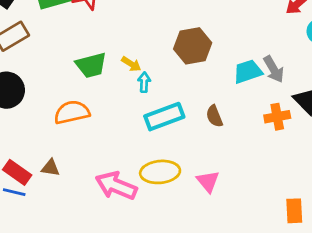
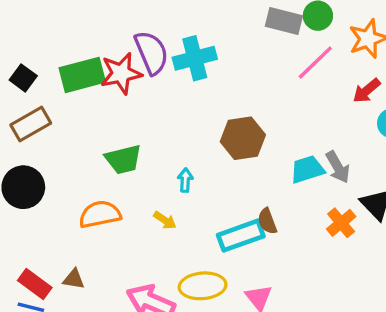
yellow arrow: (131, 64) -> (165, 220), moved
cyan rectangle: (164, 117) -> (241, 236), moved
orange cross: (277, 117) -> (341, 223), turned -30

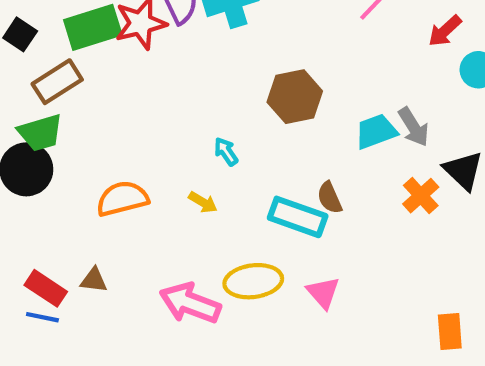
brown rectangle: (31, 124) -> (57, 82), moved
green trapezoid: (123, 159) -> (40, 133), moved
cyan arrow: (185, 180) -> (226, 152), turned -35
cyan rectangle: (241, 236) -> (298, 217), turned 42

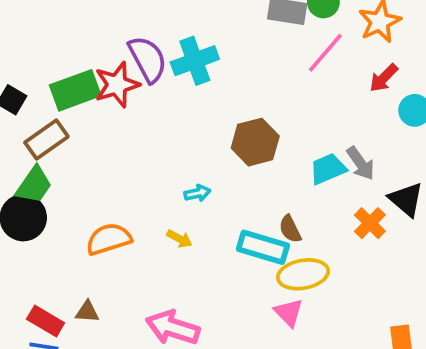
green trapezoid: (40, 133) -> (34, 185), turned -36
cyan arrow: (226, 152) -> (197, 193), turned 115
yellow ellipse: (253, 281) -> (303, 274), moved

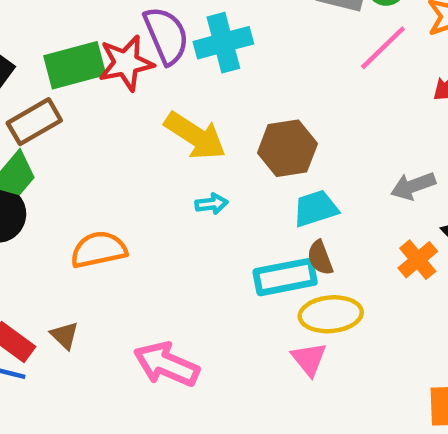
gray arrow: (361, 163) -> (413, 186), turned 100
cyan trapezoid: (328, 169) -> (316, 208), moved
yellow arrow: (179, 239) -> (195, 136), moved, size x2.0
cyan rectangle: (263, 247) -> (285, 277), turned -33
brown triangle: (87, 312) -> (64, 335), turned 35

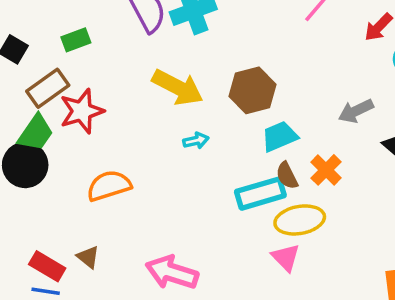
red star: (126, 63) -> (82, 111), moved
green rectangle: (75, 65) -> (76, 40), size x0.6
orange cross: (418, 260) -> (326, 170), moved

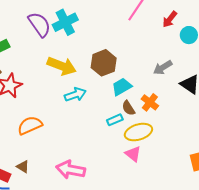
cyan arrow: (196, 141) -> (75, 95), size x1.5
cyan rectangle: (260, 194) -> (115, 120), size x0.6

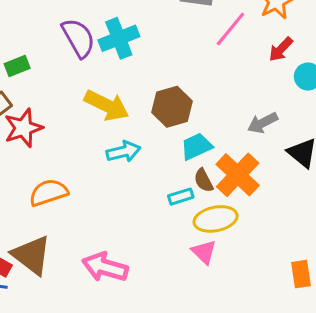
orange cross: (150, 102) -> (238, 175), size x1.6
brown triangle: (23, 167) -> (32, 255), size x2.0

